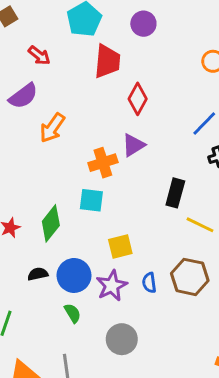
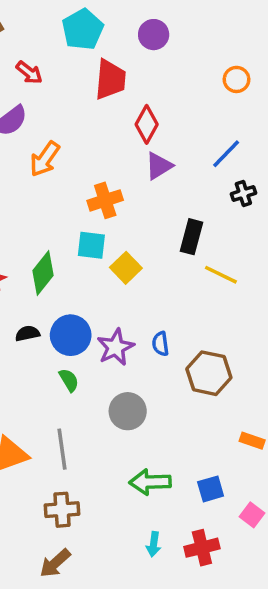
purple triangle: (133, 145) -> (159, 166), moved
yellow square: (120, 247) -> (126, 268), moved, turned -30
brown hexagon: (190, 277) -> (209, 373), moved

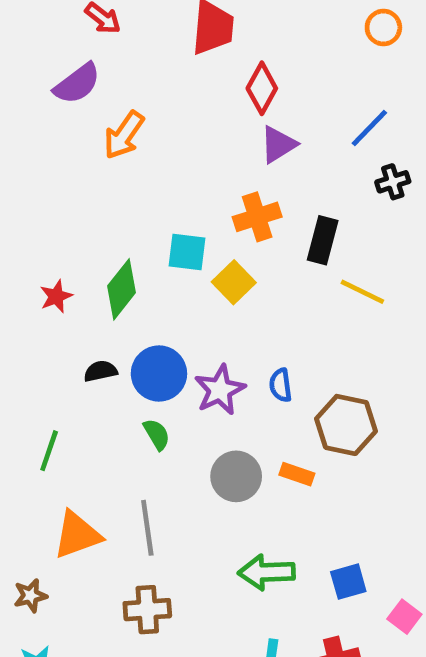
orange cross: (105, 200) -> (257, 217), moved
orange rectangle: (252, 441) -> (297, 474), moved

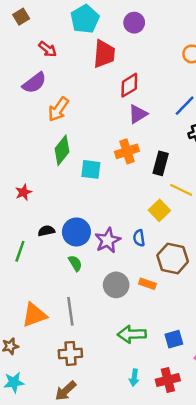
red diamond: (262, 88) -> (129, 85), turned 30
yellow square: (234, 282) -> (159, 210), moved
green diamond: (122, 289) -> (62, 150), moved
green line: (49, 451) -> (20, 251), moved

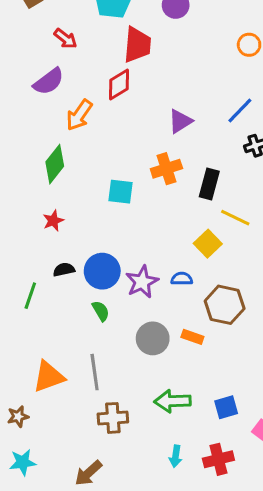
red diamond: (129, 85) -> (119, 85), moved
green diamond: (62, 150) -> (55, 164), moved
red star: (23, 192) -> (53, 221), moved
blue semicircle: (139, 238) -> (182, 279), turned 98
brown cross: (70, 353) -> (113, 418), moved

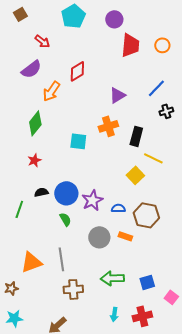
red trapezoid: (137, 45) -> (130, 45), moved
blue semicircle: (182, 279) -> (118, 208), moved

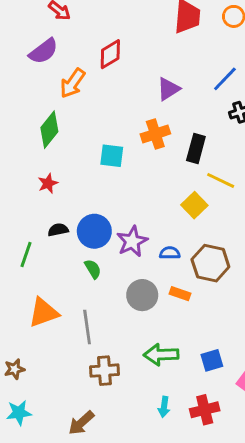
orange triangle: (31, 262) -> (44, 313), moved

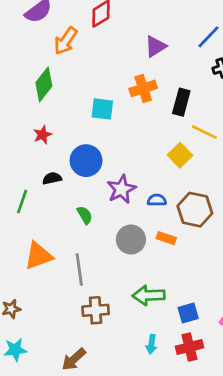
blue circle: (94, 231) -> (86, 161), moved
blue square: (212, 360) -> (188, 313), moved

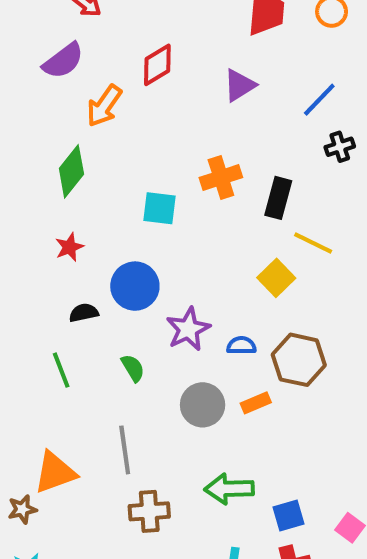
purple triangle: (155, 46) -> (239, 85), moved
green line: (22, 201) -> (61, 370), moved, turned -40
orange rectangle: (166, 238) -> (256, 403), turned -42
orange triangle: (38, 256) -> (55, 472), moved

